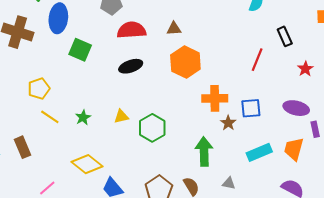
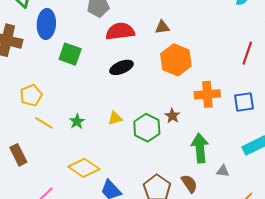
brown star: (228, 123) -> (172, 116), moved
gray triangle: (229, 183) -> (223, 171), moved

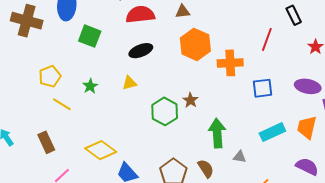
orange cross: (207, 94) -> (230, 63), moved
yellow triangle: (115, 118) -> (130, 83), moved
green star: (77, 121) -> (90, 86), moved
brown rectangle: (18, 155) -> (46, 142), moved

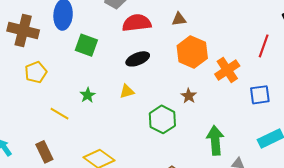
orange cross: (230, 63) -> (227, 70), turned -30
yellow pentagon: (50, 76) -> (36, 72), moved
brown star: (190, 100) -> (189, 96), moved

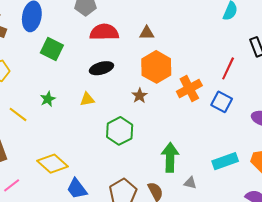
blue square: (260, 95) -> (222, 102), moved, turned 30
brown star: (189, 96) -> (140, 96), moved

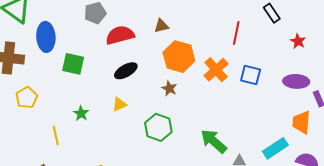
red line: (228, 68) -> (236, 33), moved
yellow line: (18, 114) -> (56, 135), turned 54
green arrow: (170, 157) -> (214, 141), turned -36
cyan rectangle: (225, 161) -> (275, 148), moved

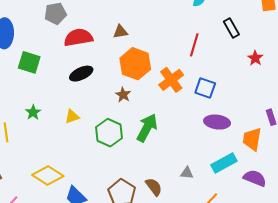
purple ellipse: (296, 81) -> (217, 122), moved
yellow triangle: (119, 104) -> (72, 117), moved
green arrow: (214, 141) -> (147, 128), moved, turned 72

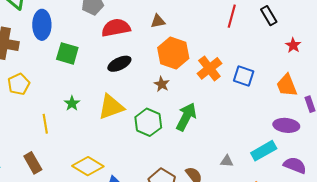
red line: (194, 45) -> (232, 16), moved
yellow triangle: (72, 117) -> (111, 107), size x1.8
purple ellipse: (217, 122) -> (286, 125), moved
orange trapezoid: (252, 139) -> (287, 85), moved, turned -30

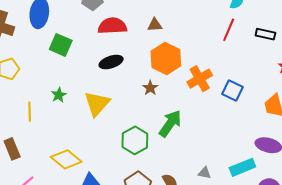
black rectangle: (269, 16) -> (265, 34), turned -54
yellow triangle: (111, 107) -> (97, 104), turned -36
green hexagon: (148, 122) -> (135, 140), moved

